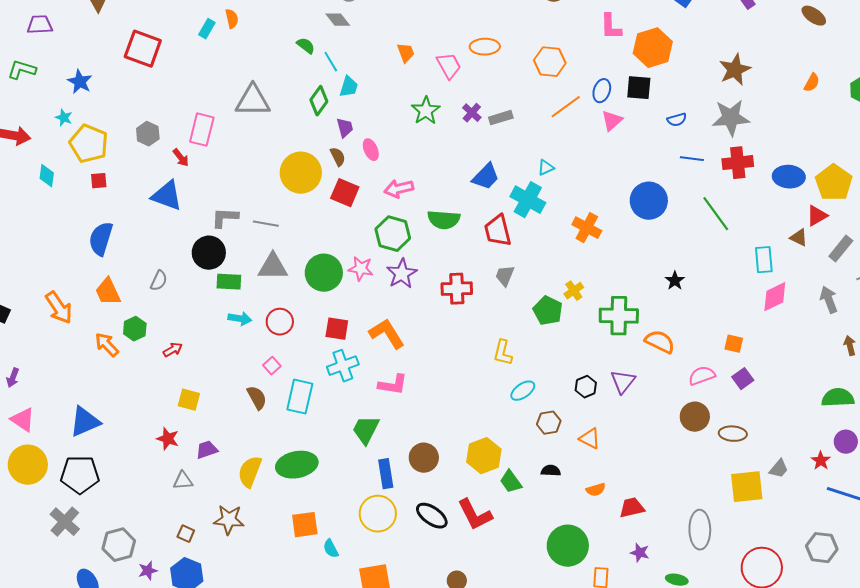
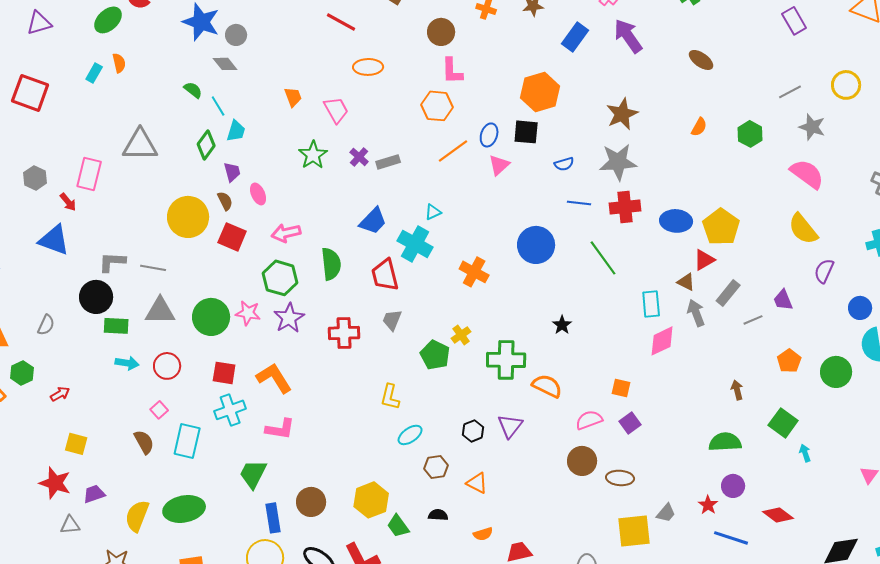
pink L-shape: (611, 27) -> (452, 71), moved
orange ellipse: (485, 47) -> (368, 67), moved
green semicircle: (444, 220) -> (331, 264), turned -100
gray arrow: (829, 300) -> (696, 313), moved
red star: (168, 439) -> (55, 483), size x1.4

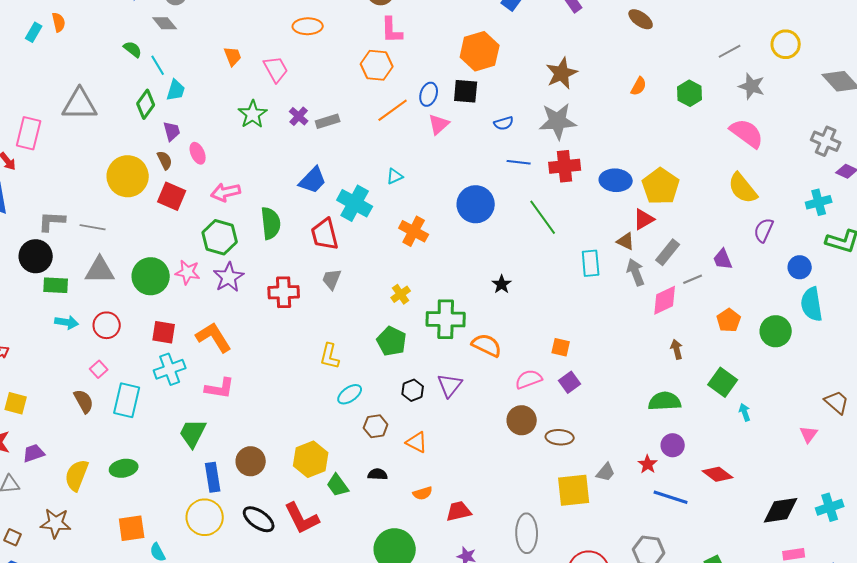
cyan triangle: (433, 212) -> (395, 176), moved
pink diamond: (662, 341) -> (665, 300), moved
green pentagon: (435, 355) -> (392, 341), moved
green ellipse: (184, 509) -> (124, 468), size x0.7

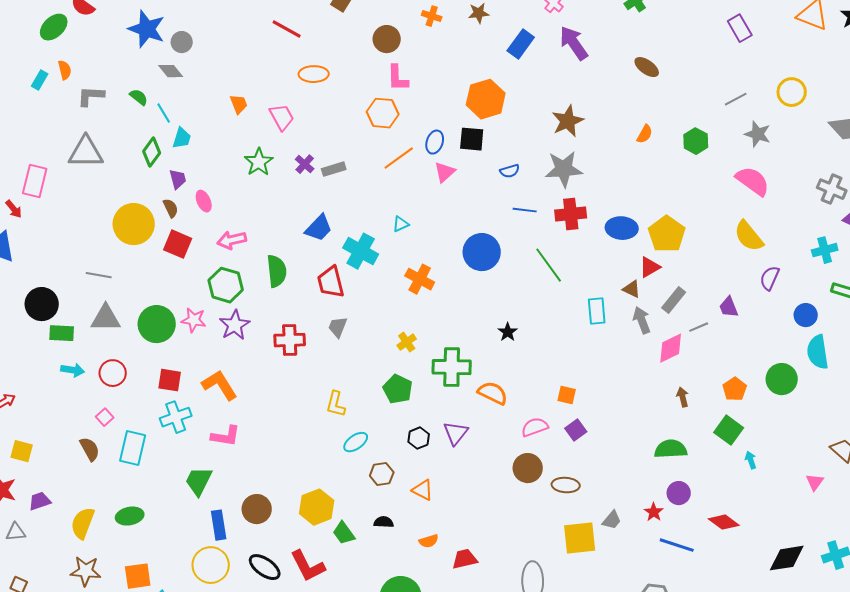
gray L-shape: (52, 221) -> (91, 96), moved
orange pentagon: (729, 320) -> (735, 389), moved
brown star: (56, 523) -> (86, 571), moved

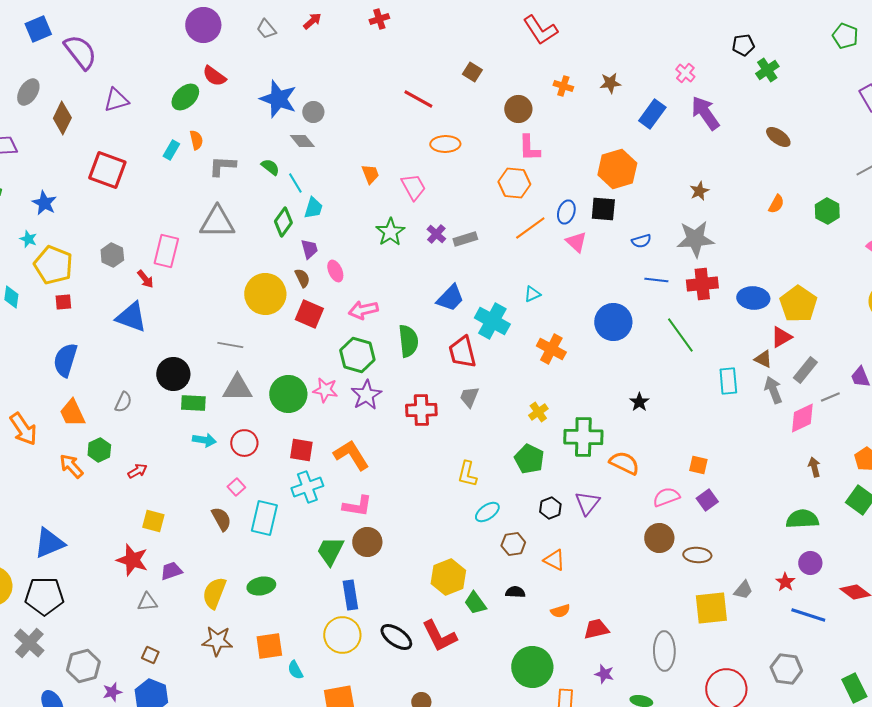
brown star: (568, 121) -> (699, 191), size x0.6
pink triangle: (445, 172) -> (576, 242), turned -35
brown circle: (257, 509) -> (367, 542), moved

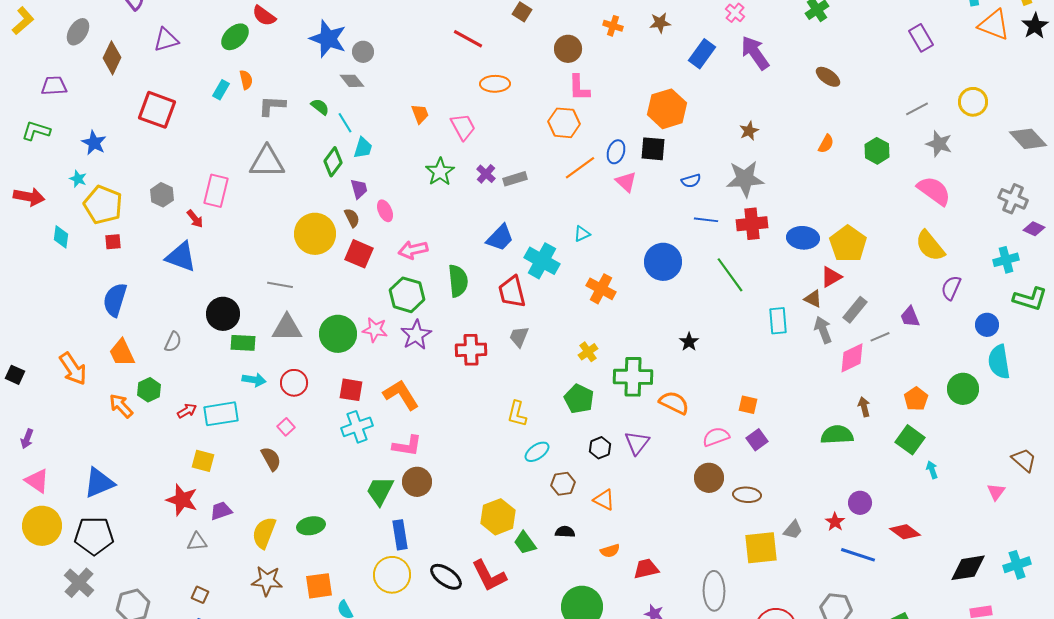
cyan rectangle: (264, 518) -> (221, 414), moved, turned 68
green semicircle: (802, 519) -> (837, 435), moved

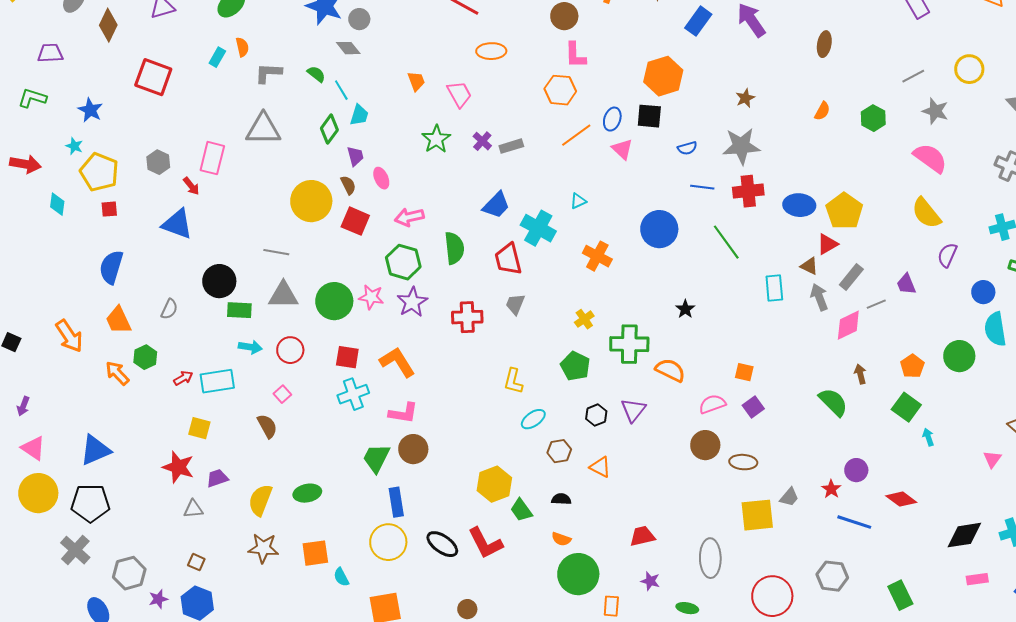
brown ellipse: (828, 77) -> (824, 44), turned 65
green semicircle: (837, 435) -> (833, 402), turned 48
orange semicircle: (610, 551) -> (561, 539), moved, turned 36

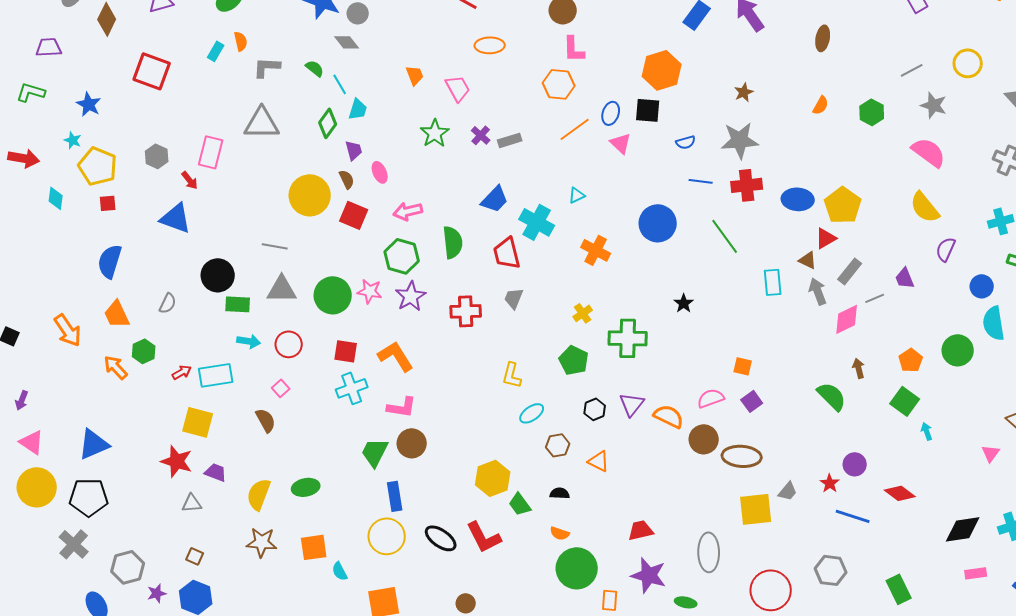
orange semicircle: (670, 370) -> (669, 416), moved
yellow square: (199, 428) -> (198, 422), size x1.4
brown ellipse: (743, 462) -> (742, 456), size x1.4
purple trapezoid: (217, 478) -> (216, 472), turned 40
purple star: (650, 581) -> (649, 575), size x1.8

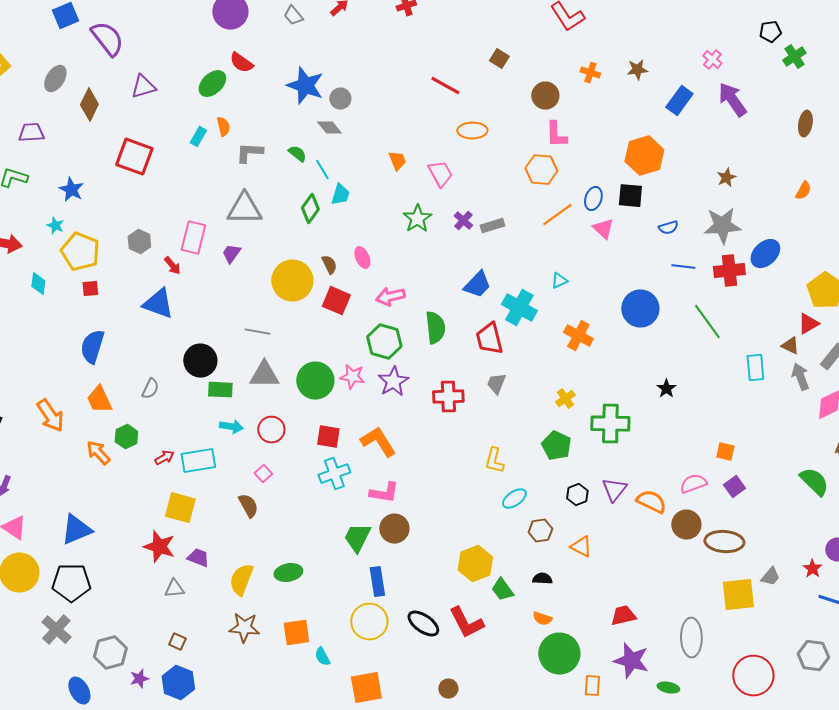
purple trapezoid: (354, 150) -> (231, 254), moved, turned -130
blue ellipse: (798, 199) -> (765, 254), moved, turned -48

